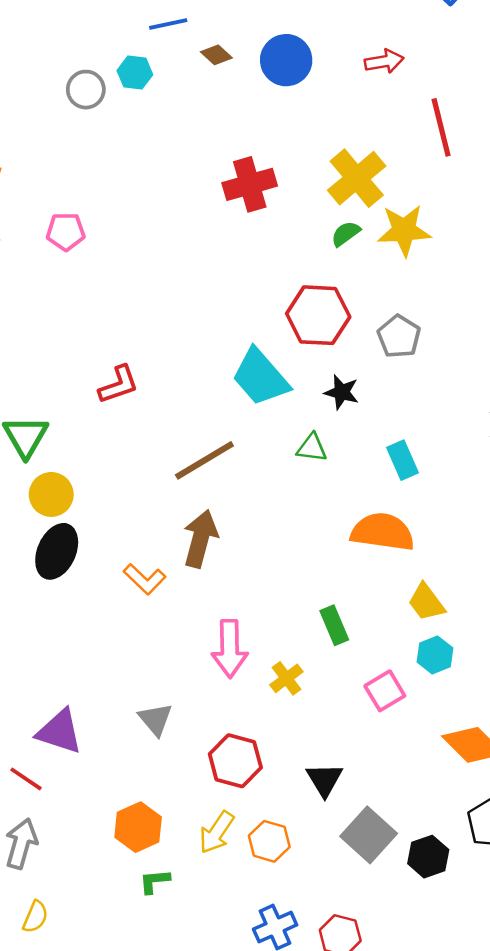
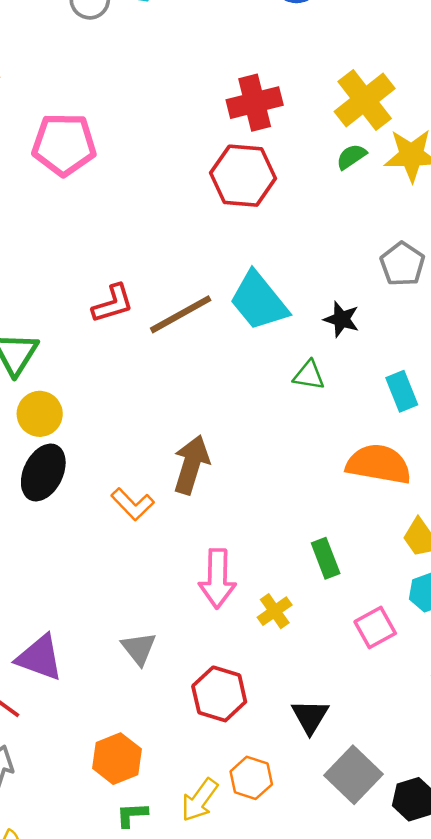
pink pentagon: (66, 232) -> (64, 144), size x1.6
red hexagon: (318, 315) -> (243, 176), moved
brown line: (204, 460) -> (181, 314), moved
yellow arrow: (217, 832) -> (200, 800), moved

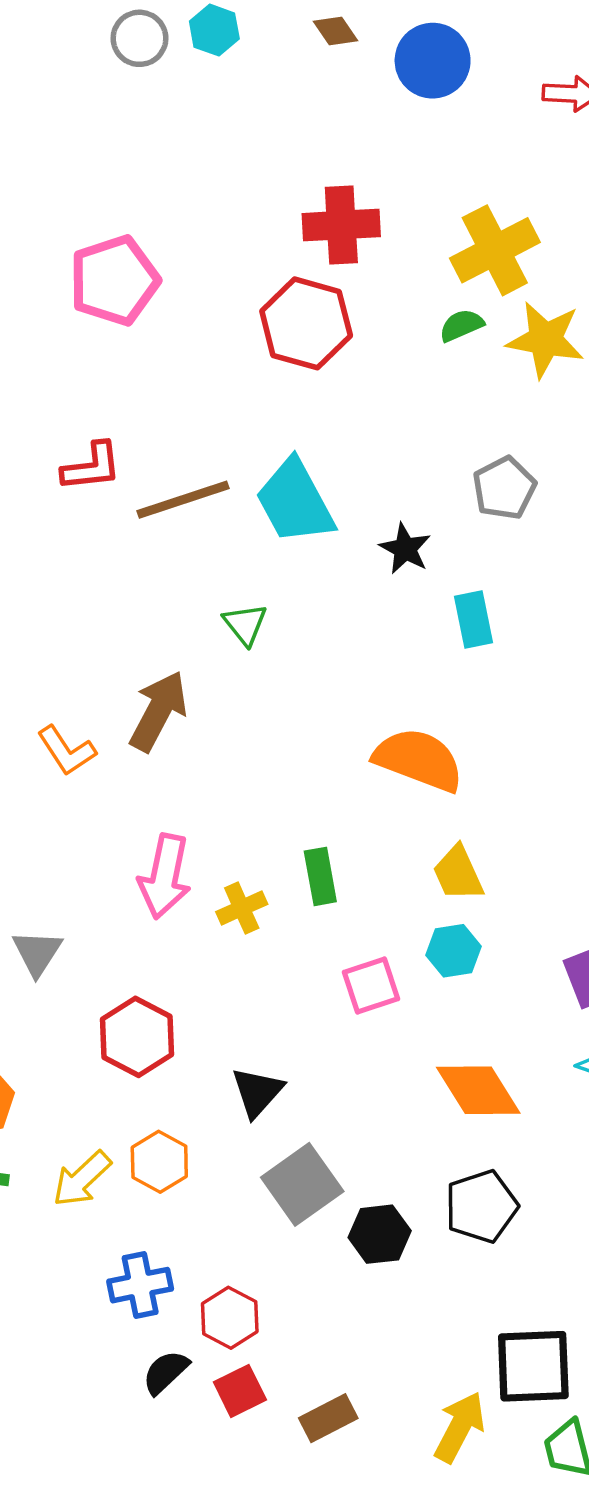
pink pentagon: (64, 144) -> (114, 281), moved, turned -30
green triangle: (309, 375) -> (245, 624), moved, turned 32
cyan rectangle: (402, 391) -> (473, 619), moved
yellow cross: (275, 611) -> (242, 908), moved

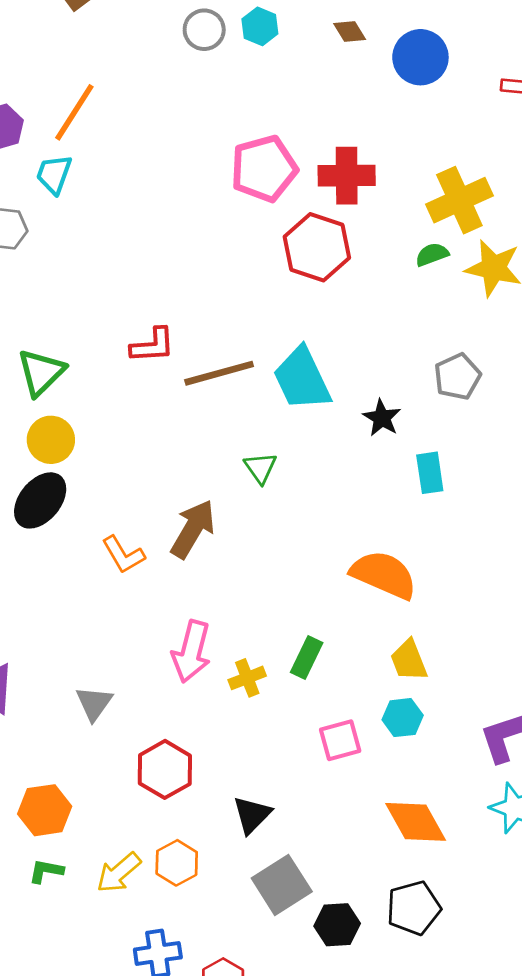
pink pentagon: (114, 281) -> (264, 169), moved
green rectangle: (320, 876) -> (307, 657), turned 33

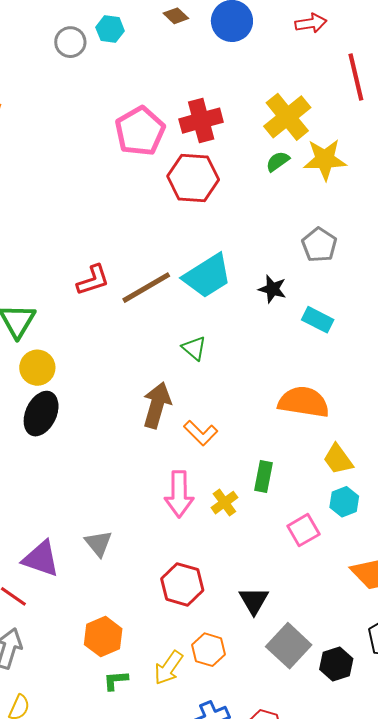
cyan trapezoid: (302, 379) -> (207, 276), turned -82
cyan rectangle: (430, 473) -> (318, 320), turned -40
orange L-shape: (123, 555) -> (201, 433), moved
gray triangle: (94, 703) -> (99, 543), moved

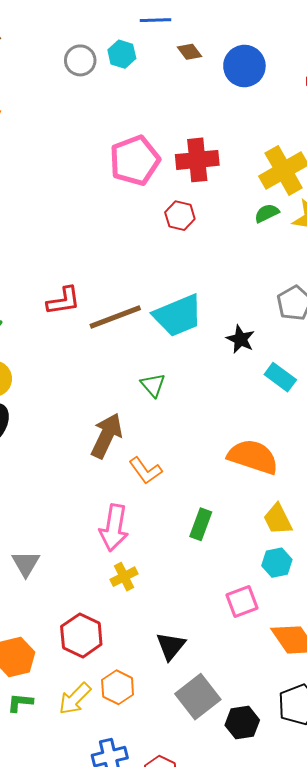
red hexagon: (193, 178) -> (180, 216), size x0.6
yellow cross: (224, 503) -> (124, 577), moved
pink square: (303, 530) -> (242, 602), moved
red hexagon: (182, 584) -> (81, 635), moved

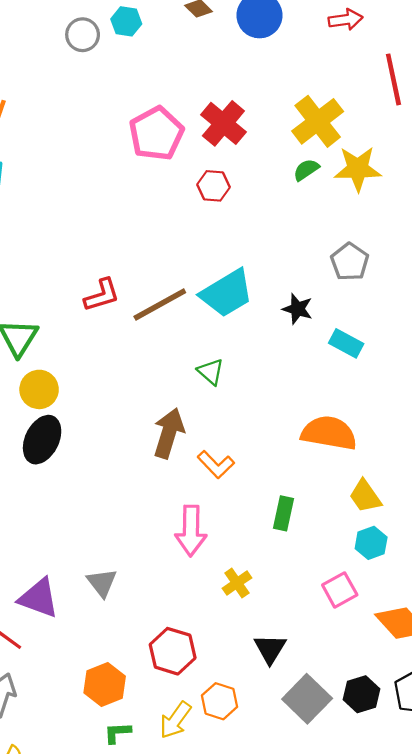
red cross: (197, 160) -> (223, 123), turned -36
yellow cross: (124, 577) -> (237, 583), moved
black hexagon: (242, 723) -> (361, 694), moved

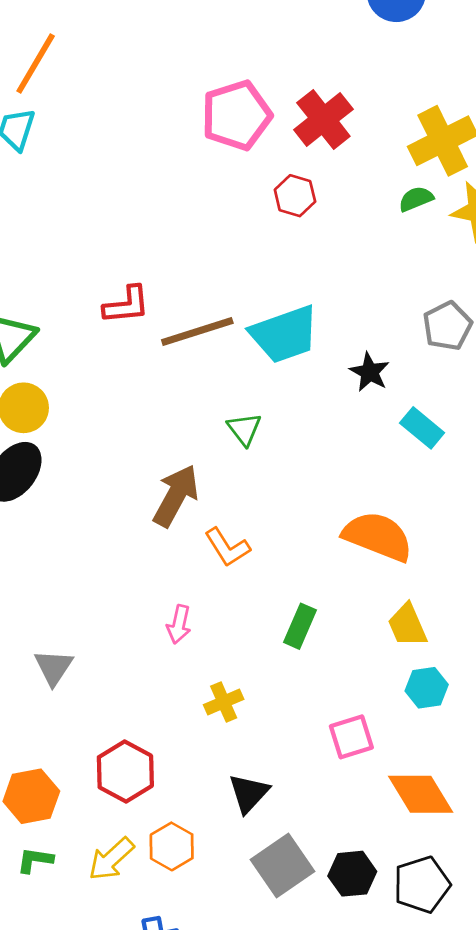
pink arrow: (191, 531) -> (179, 624), size x0.6
cyan hexagon: (371, 543) -> (427, 688), moved

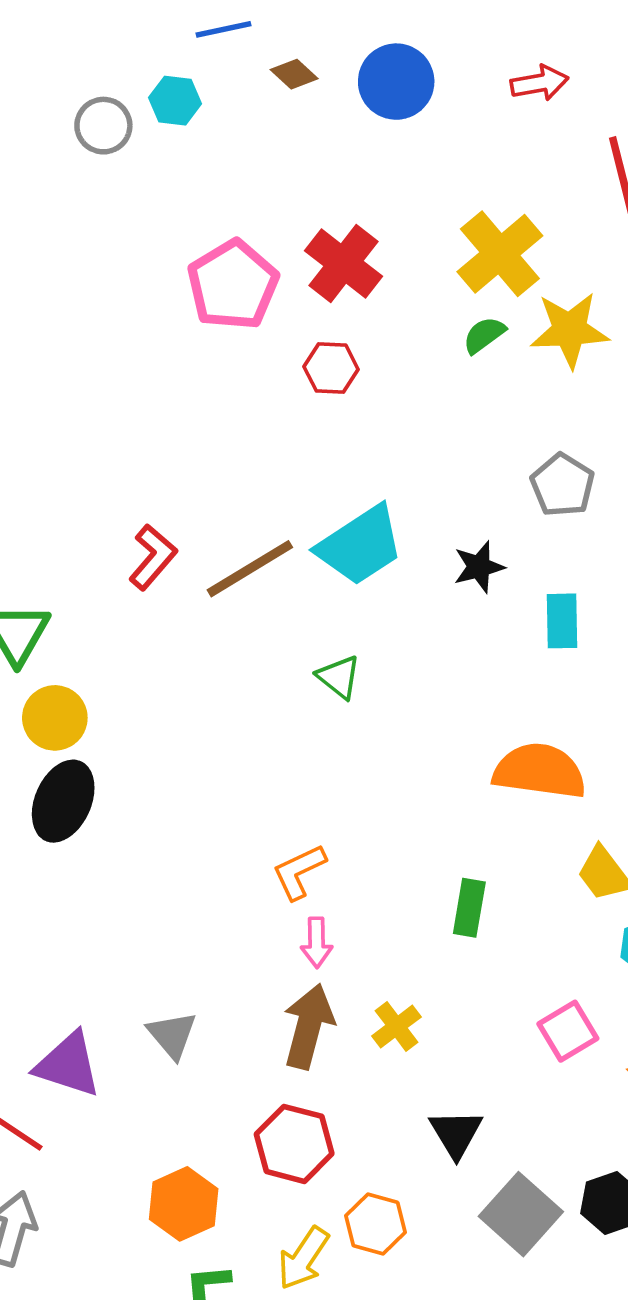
red L-shape: (127, 305) -> (153, 557), turned -30
black star: (370, 372) -> (479, 567), turned -30
cyan rectangle: (422, 428) -> (562, 621), turned 63
brown arrow: (176, 496) -> (308, 1026), moved
orange L-shape: (227, 547) -> (299, 872), moved, turned 111

